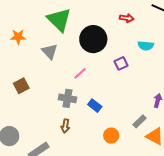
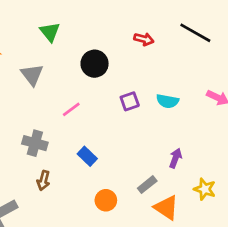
green triangle: (59, 20) -> (50, 32), size x0.6
black circle: (93, 39) -> (95, 64), size x0.7
cyan semicircle: (146, 46) -> (167, 101), moved
gray cross: (67, 98) -> (35, 143), moved

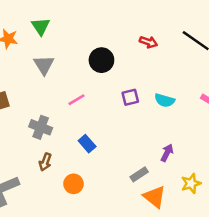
green triangle: (50, 32) -> (41, 26), moved
yellow star: (205, 189) -> (191, 183), turned 30
orange circle: (106, 200) -> (74, 184), moved

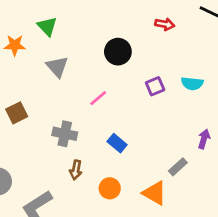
orange triangle: (155, 197) -> (155, 193), moved

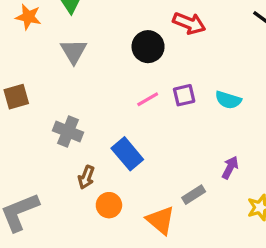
red arrow: (165, 24) -> (189, 23), moved, size x1.4
pink line: (98, 98) -> (148, 99), moved
blue rectangle: (117, 143) -> (127, 154), size x1.4
brown arrow: (76, 170) -> (86, 177), moved

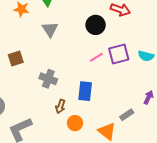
purple square: (184, 95) -> (119, 54), size x1.5
blue rectangle: (127, 154) -> (85, 91), turned 48

